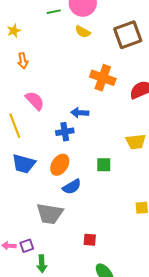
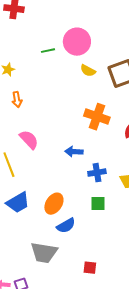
yellow semicircle: (83, 32) -> (88, 71), moved
blue cross: (65, 132) -> (97, 173), moved
blue trapezoid: (24, 164) -> (18, 203), turned -45
red square: (90, 240) -> (90, 268), moved

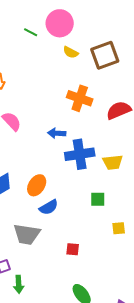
green line: (48, 51) -> (31, 32), turned 40
blue cross: (97, 173) -> (80, 154), size x1.6
green square: (98, 204) -> (98, 199), moved

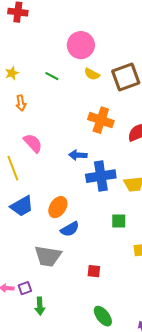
green line: (31, 32) -> (52, 76), moved

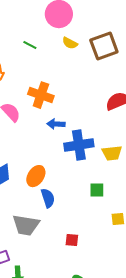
orange cross: (101, 120) -> (41, 95), moved
blue semicircle: (70, 229) -> (48, 198), turned -78

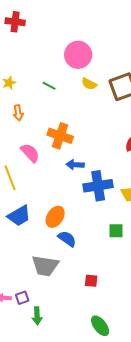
blue semicircle: (48, 198) -> (67, 239), turned -36

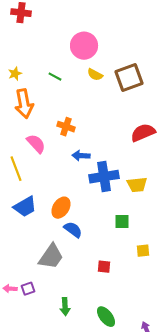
orange arrow: (18, 113) -> (24, 104), size x1.8
orange cross: (60, 136) -> (66, 127), size x0.7
gray trapezoid: (45, 266) -> (51, 257), turned -64
red square: (91, 281) -> (104, 267), moved
green arrow: (37, 316) -> (65, 307), moved

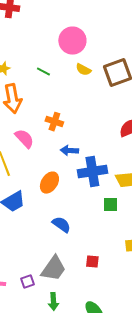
orange ellipse: (61, 208) -> (49, 183), moved
green square: (122, 222) -> (110, 205), moved
gray trapezoid: (51, 257) -> (53, 269), moved
purple square: (28, 289) -> (27, 282), moved

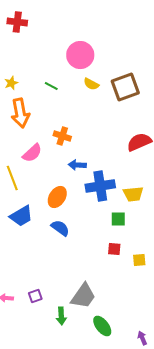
pink semicircle: (24, 139) -> (32, 153), turned 90
blue semicircle: (61, 225) -> (60, 228), moved
red square: (92, 262) -> (114, 249), moved
gray trapezoid: (53, 269) -> (83, 296), moved

